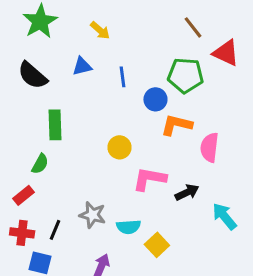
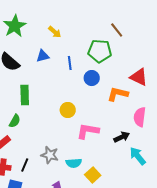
red triangle: (226, 53) -> (139, 77), moved
green pentagon: (185, 75) -> (100, 51), moved
orange L-shape: (176, 125) -> (118, 94), moved
pink semicircle: (209, 147) -> (140, 117), moved
black arrow: (187, 192) -> (122, 137), moved

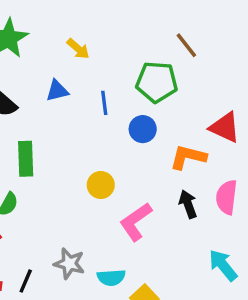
pink L-shape: (88, 131) -> (136, 222), turned -45
black arrow: (122, 137) -> (188, 204), moved, turned -84

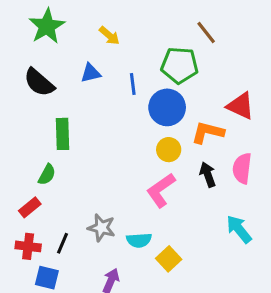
blue circle: (143, 129) -> (167, 107), size x1.5
yellow circle: (101, 185) -> (169, 150), moved

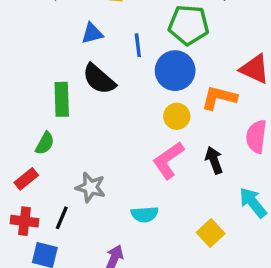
black semicircle: (39, 82) -> (99, 79), moved
black arrow: (208, 175) -> (214, 160), moved
gray star: (102, 228) -> (90, 187), moved
yellow square: (169, 259) -> (211, 233), moved

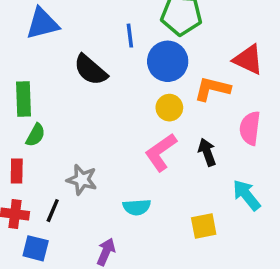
blue triangle: (92, 33) -> (42, 24), moved, size x1.5
green rectangle: (62, 99) -> (24, 99), moved
red rectangle: (26, 179) -> (17, 171), turned -50
yellow square: (211, 233) -> (204, 226), turned 32

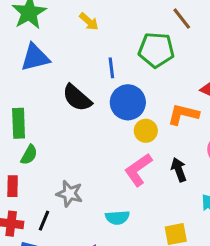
blue circle: (168, 61) -> (128, 102), moved

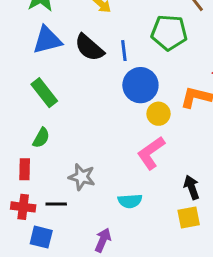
black semicircle: (77, 98) -> (89, 48), moved
green rectangle: (19, 123) -> (44, 93), moved, turned -36
black arrow: (179, 170) -> (192, 187), moved
black line: (44, 221) -> (56, 204), turned 66

